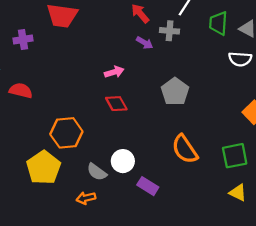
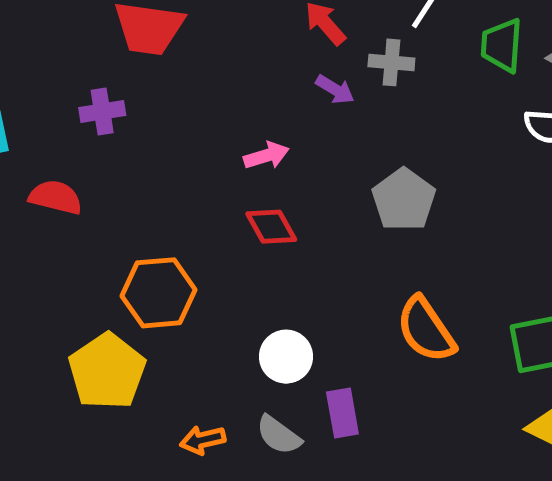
purple cross: (23, 39) -> (102, 111), moved
gray semicircle: (97, 172) -> (279, 435), moved
purple rectangle: (148, 186) -> (342, 413), turned 48

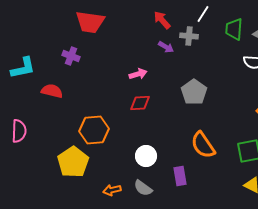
purple cross: (102, 111) -> (71, 56), turned 30
red diamond: (271, 227) -> (140, 103), turned -65
purple rectangle: (342, 413) -> (180, 176), moved

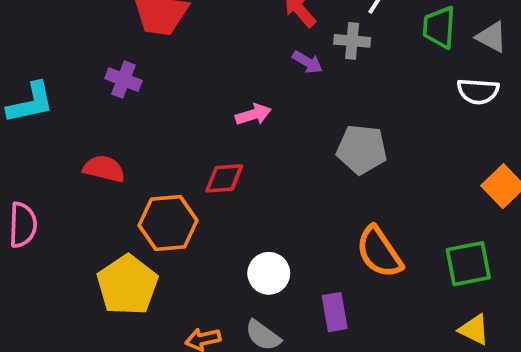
red semicircle: (52, 91) -> (104, 169), moved
gray pentagon: (194, 92) -> (362, 149), turned -30
red diamond: (140, 103) -> (224, 178), moved

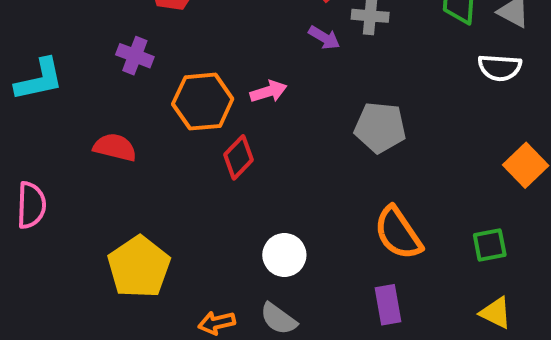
red diamond: (224, 178) -> (239, 157), turned -42
orange hexagon: (168, 223) -> (203, 102), moved
green square: (468, 264) -> (490, 245), size x0.7
purple rectangle: (335, 312) -> (388, 305), moved

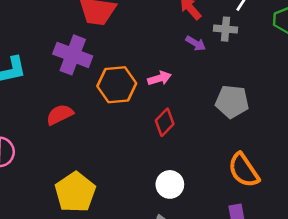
purple cross: (135, 56) -> (73, 55), size x1.6
red semicircle: (115, 147) -> (60, 115), turned -40
red diamond: (239, 157) -> (165, 122), moved

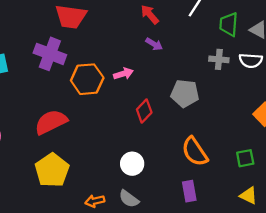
gray cross: (226, 29) -> (219, 59), moved
red semicircle: (60, 115) -> (51, 122), moved, size x1.4
red diamond: (165, 122) -> (144, 111), moved

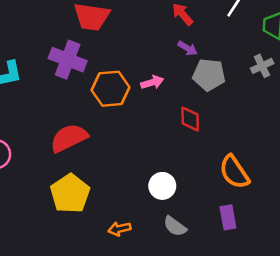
gray cross: (219, 59) -> (262, 66), turned -30
gray pentagon: (185, 93) -> (209, 75), moved
red diamond: (144, 111) -> (190, 119), moved, turned -45
gray semicircle: (129, 199) -> (175, 226), moved

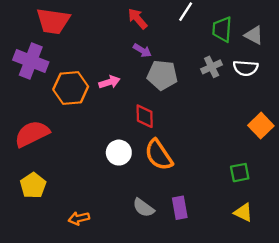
orange semicircle: (234, 172) -> (159, 155), moved
white circle: (162, 186) -> (119, 153), moved
yellow pentagon: (70, 193) -> (33, 185), size x0.7
gray semicircle: (175, 226) -> (143, 208), moved

